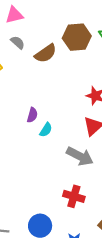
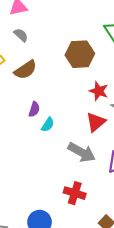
brown hexagon: (77, 37) -> (80, 54), moved
brown semicircle: (46, 53) -> (25, 70), moved

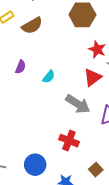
purple semicircle: (34, 109) -> (20, 67), moved

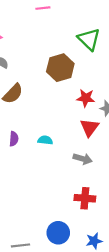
cyan semicircle: (49, 77) -> (45, 140), turned -104
gray arrow: (78, 104) -> (83, 159), size x0.7

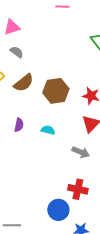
brown hexagon: (60, 68) -> (56, 91), moved
blue circle: (58, 233) -> (58, 210), moved

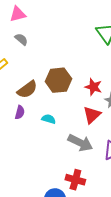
brown semicircle: (24, 83) -> (27, 90), moved
gray arrow: (81, 152) -> (80, 143), size x1.4

